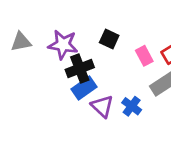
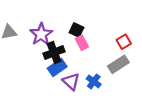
purple star: (63, 45) -> (41, 34), turned 30
pink rectangle: (144, 56) -> (82, 43), moved

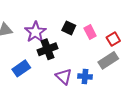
pink rectangle: (82, 43) -> (90, 32), moved
blue rectangle: (57, 68) -> (21, 68), moved
blue cross: (94, 81) -> (85, 77), turned -32

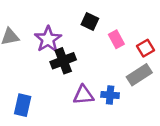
black square: (69, 28) -> (90, 21), moved
blue rectangle: (21, 68) -> (23, 105), moved, turned -42
purple triangle: (64, 77) -> (83, 95), turned -48

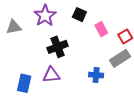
purple star: (48, 39) -> (45, 16), moved
purple triangle: (83, 95) -> (51, 75), moved

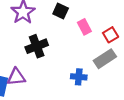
purple triangle: (51, 75) -> (16, 77), moved

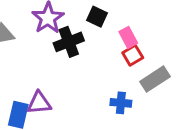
red square: (111, 35) -> (133, 55), moved
black cross: (37, 46) -> (69, 42), moved

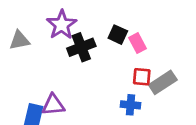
black square: (97, 17) -> (118, 35), moved
red square: (133, 55) -> (142, 77), moved, turned 36

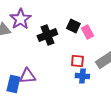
purple star: (62, 25) -> (20, 19), moved
red square: (142, 77) -> (77, 61), moved

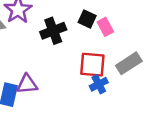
red square: (77, 61) -> (92, 65), size x1.5
blue cross: (82, 76) -> (99, 84), turned -32

